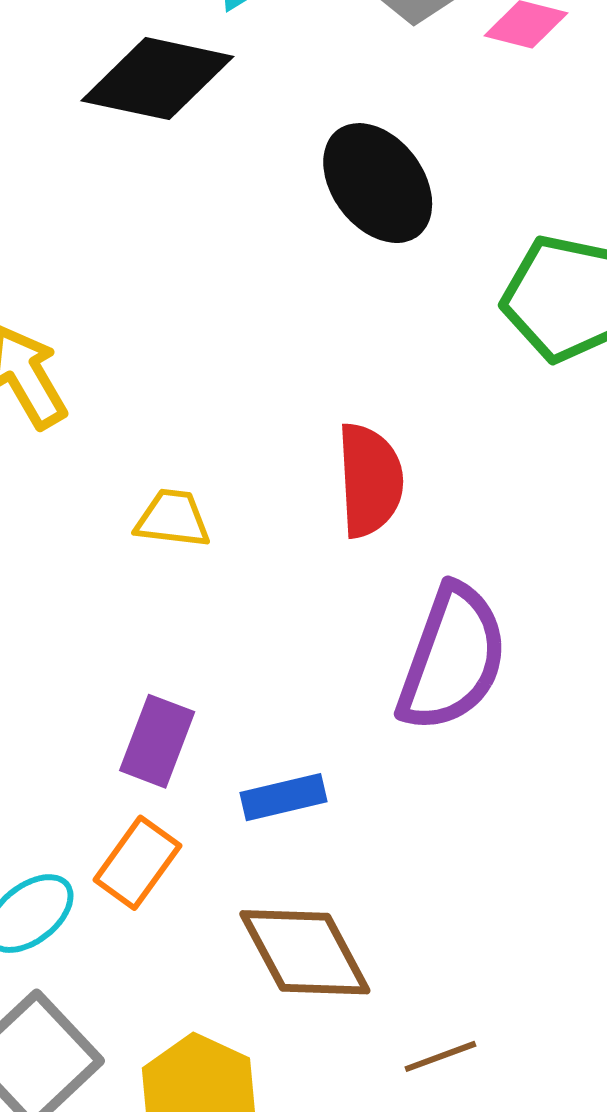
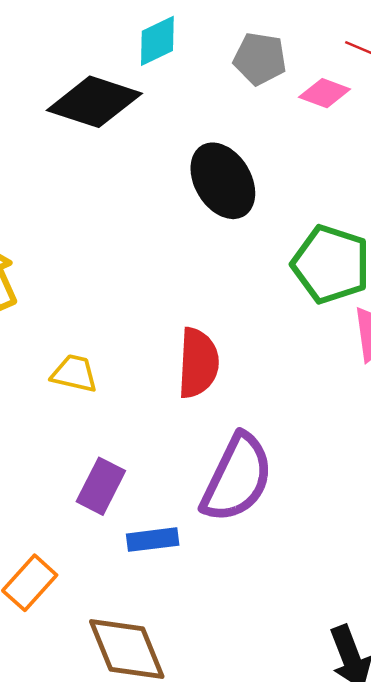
purple rectangle: (157, 741) -> (101, 486), moved
blue rectangle: (284, 797) -> (153, 540), moved

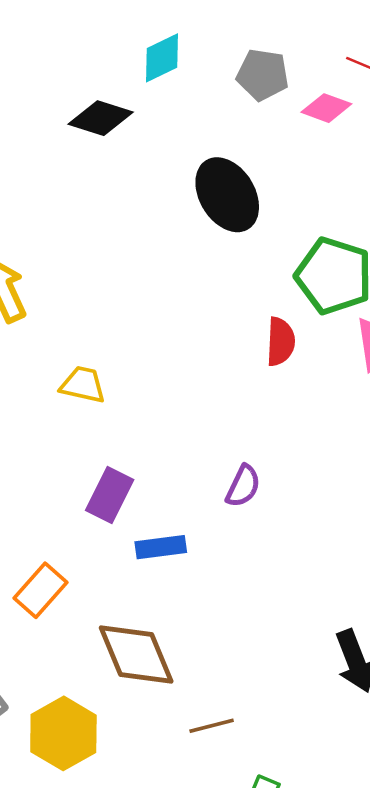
black diamond: (94, 102) -> (101, 118), size x0.7
red semicircle: (198, 363) -> (281, 342), moved, size x0.7
purple semicircle: (237, 478) -> (243, 486), size x0.5

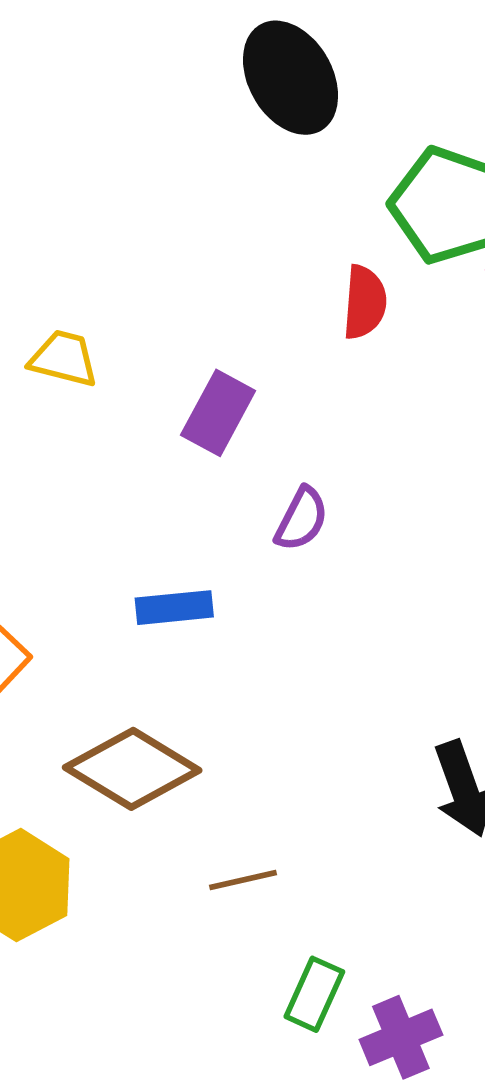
purple rectangle: (110, 495) -> (218, 413), moved
brown diamond: (136, 654) -> (132, 769), turned -38

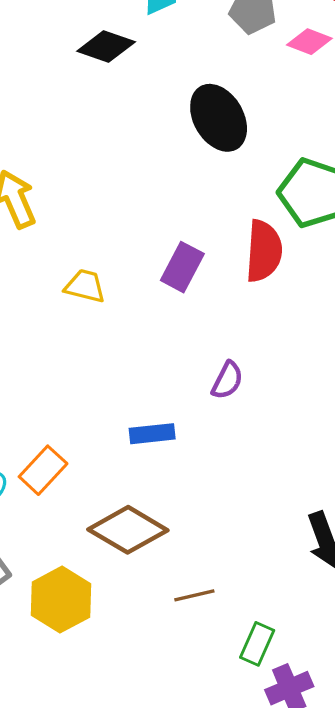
red semicircle: (365, 302) -> (264, 251), size x1.4
purple rectangle: (218, 413) -> (182, 267), moved
green rectangle: (314, 994) -> (257, 644), moved

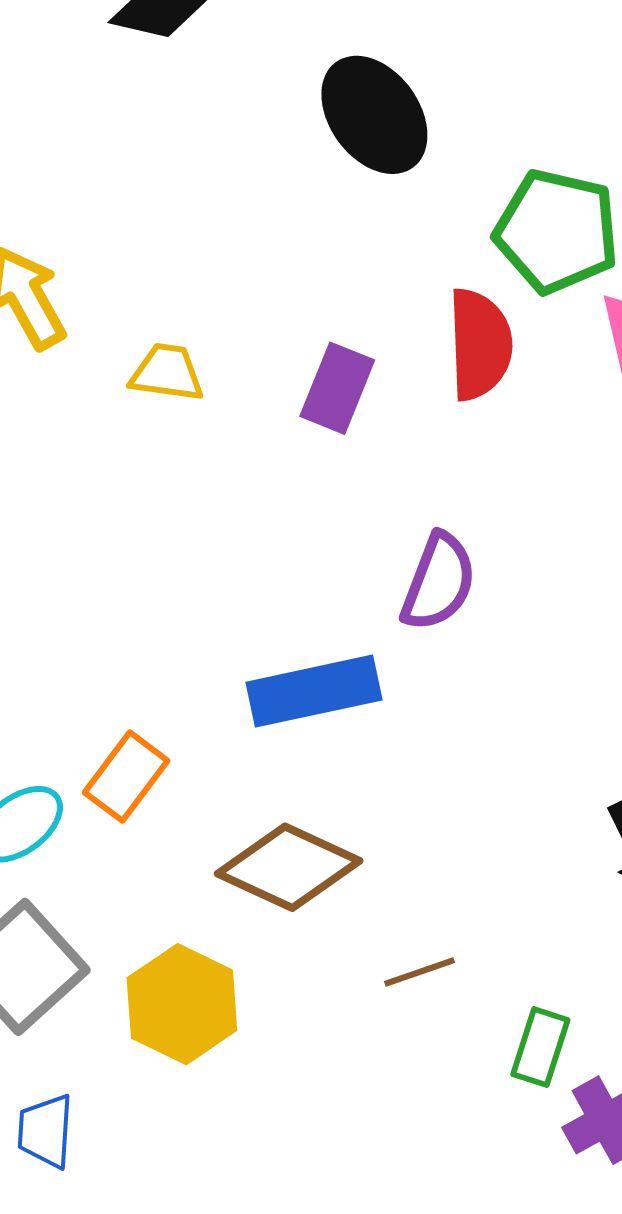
yellow trapezoid: (85, 286) -> (167, 373), moved
purple semicircle: (227, 380) -> (439, 582), size x1.4
blue rectangle: (152, 434) -> (314, 691), size x1.6

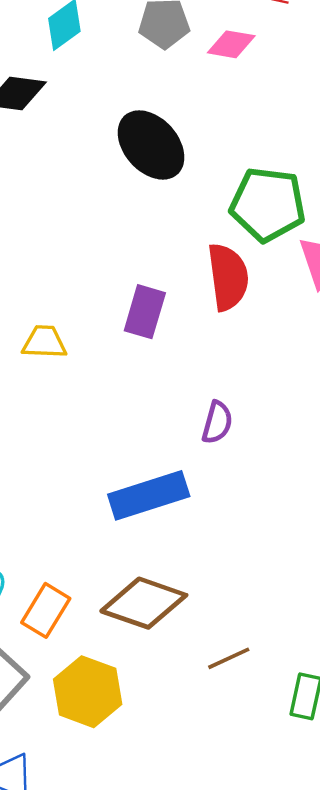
yellow trapezoid: (167, 373) -> (44, 342), moved
purple semicircle: (439, 582) -> (217, 422), size x0.7
orange rectangle: (126, 777) -> (46, 610), moved

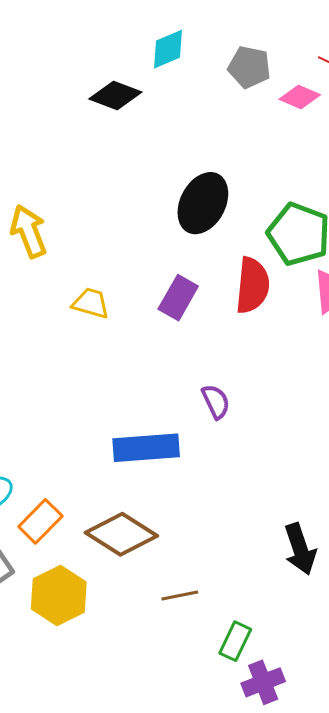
black ellipse: (151, 145) -> (203, 203), moved, turned 56
purple semicircle: (217, 422) -> (216, 402), turned -54

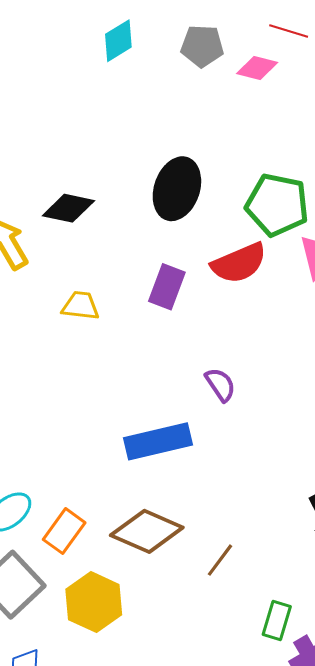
black diamond: (115, 96) -> (68, 208), moved
red semicircle: (252, 285) -> (239, 263), turned 70
brown line: (180, 596) -> (220, 560), moved, turned -33

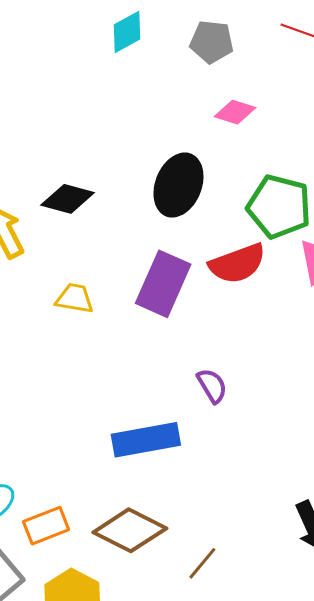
pink diamond: (257, 68) -> (235, 112), moved
purple rectangle: (167, 287) -> (163, 284), size x1.4
orange rectangle: (64, 531) -> (46, 526), turned 30

